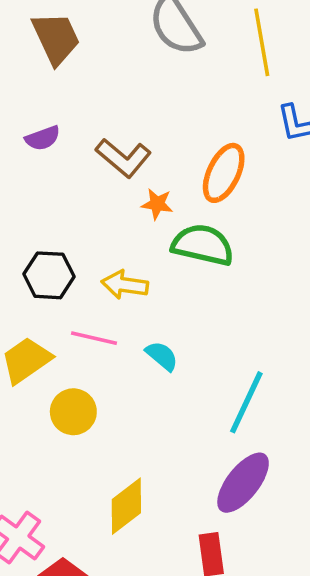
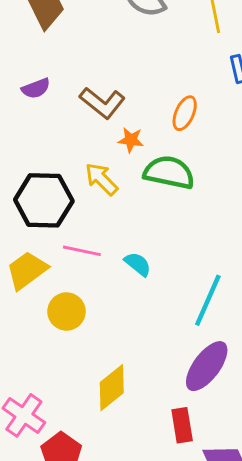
orange ellipse: (224, 173) -> (185, 113), size x0.7
black hexagon: (49, 275) -> (44, 200), size x1.4
yellow arrow: (125, 285) -> (101, 179), moved, turned 39

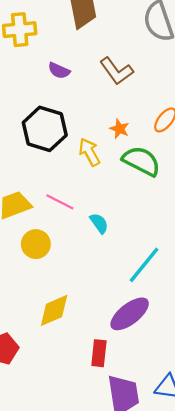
purple semicircle: (36, 88) -> (59, 71), turned 30
brown L-shape: (102, 103) -> (116, 71), moved
black hexagon: (44, 200) -> (45, 129), moved

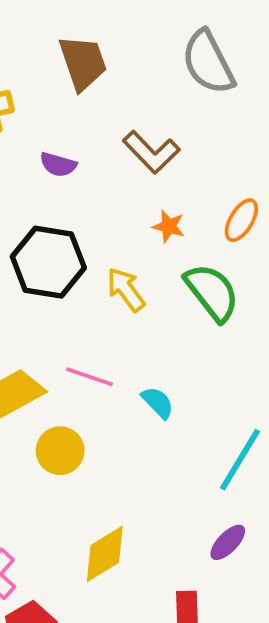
orange star: (119, 129) -> (169, 226), moved
green semicircle: (141, 161) -> (212, 292), turned 33
purple ellipse: (130, 314) -> (228, 542), size x0.6

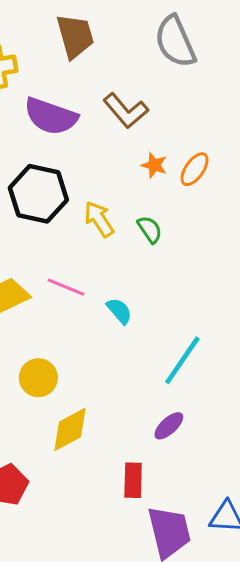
purple semicircle: (58, 165) -> (51, 116), size x1.8
orange star: (169, 226) -> (154, 165), moved
green semicircle: (212, 292) -> (150, 229), moved, size x0.6
yellow circle: (60, 451) -> (38, 378), moved

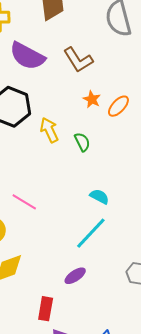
pink line: (66, 287) -> (24, 202), moved
cyan semicircle: (119, 311) -> (99, 197), moved, turned -30

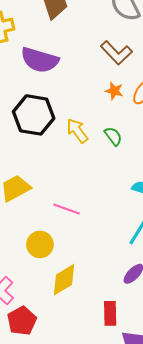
brown L-shape: (78, 60) -> (116, 53), moved

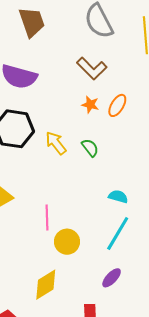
pink line: (67, 209) -> (47, 217), turned 70
yellow circle: (40, 244) -> (67, 242), moved

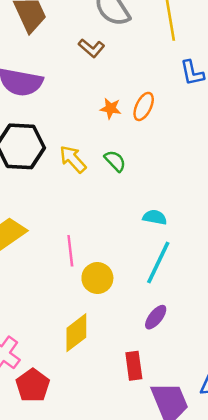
brown L-shape: (92, 68) -> (91, 48), moved, size x0.7

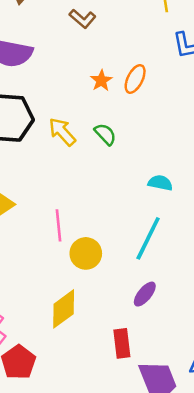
orange star: (111, 108) -> (101, 81), turned 30
cyan semicircle: (155, 217) -> (160, 183), moved

